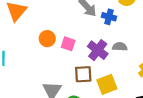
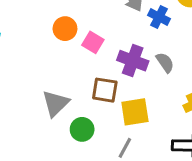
gray semicircle: (120, 47) -> (165, 62), turned 40
purple cross: (98, 50) -> (133, 61), turned -30

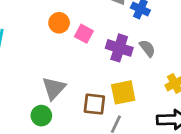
brown square: (105, 90) -> (94, 104), moved
green circle: (82, 129) -> (41, 116), moved

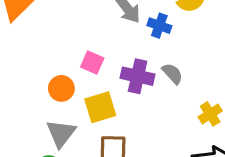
orange circle: (59, 23) -> (61, 88), moved
yellow square: (123, 92) -> (100, 107), moved

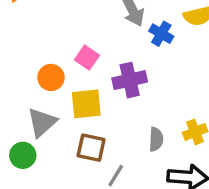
gray semicircle: (172, 73) -> (156, 139), moved, turned 35
purple cross: (138, 76) -> (130, 80), turned -36

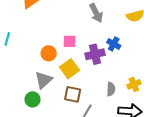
blue cross: (161, 34) -> (114, 44), moved
pink square: (87, 58) -> (70, 41), turned -32
yellow square: (86, 104) -> (70, 69), turned -30

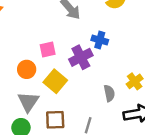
brown square: (73, 94) -> (55, 120), moved

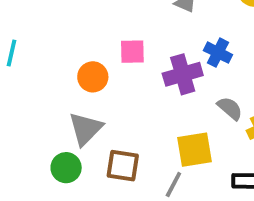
yellow square: (55, 81) -> (195, 150), moved, turned 30
gray semicircle: (109, 93) -> (230, 108), moved, turned -49

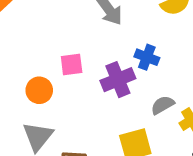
gray semicircle: (230, 108) -> (163, 105), turned -65

